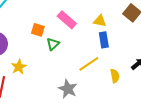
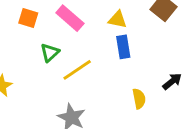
orange square: (38, 30) -> (28, 18), moved
yellow line: (89, 64) -> (77, 70), moved

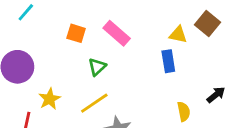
yellow triangle: (117, 20) -> (178, 35), moved
yellow line: (77, 70) -> (94, 103), moved

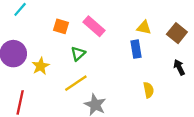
brown square: (207, 23) -> (177, 33), moved
black arrow: (216, 95) -> (179, 67), moved, turned -77
yellow star: (50, 99) -> (41, 66), moved

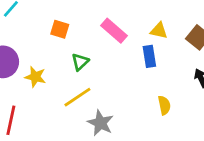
pink rectangle: (94, 26) -> (114, 31), moved
yellow star: (41, 66) -> (35, 77), turned -30

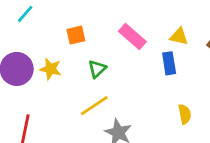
orange square: (60, 29) -> (76, 35), turned -30
yellow star: (35, 77) -> (51, 69), moved

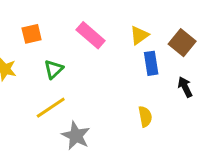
yellow triangle: (179, 36) -> (139, 35), turned -48
blue rectangle: (169, 63) -> (151, 63), moved

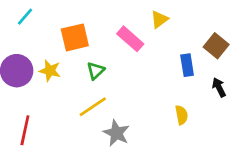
orange square: (32, 34) -> (75, 37), size x1.5
yellow triangle: (139, 35) -> (159, 19), moved

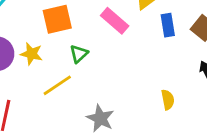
blue rectangle: (187, 65) -> (168, 25), moved
yellow line: (93, 107) -> (57, 85), moved

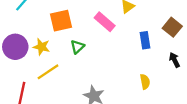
blue rectangle: (168, 25) -> (145, 40), moved
yellow line: (57, 85) -> (48, 72), moved

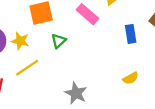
yellow semicircle: (145, 82) -> (131, 78), turned 72

